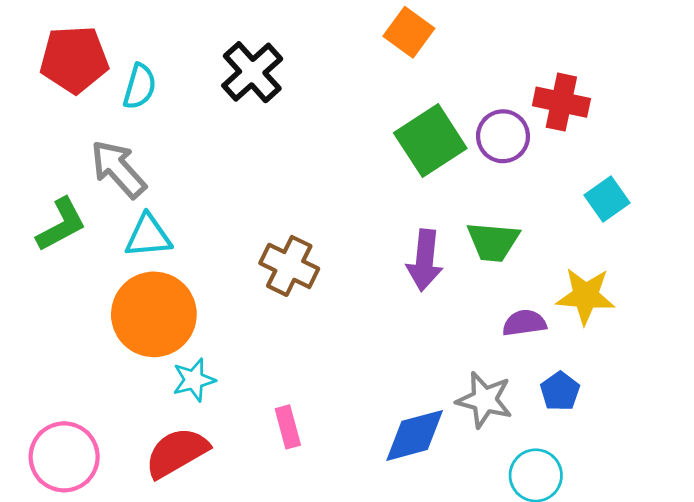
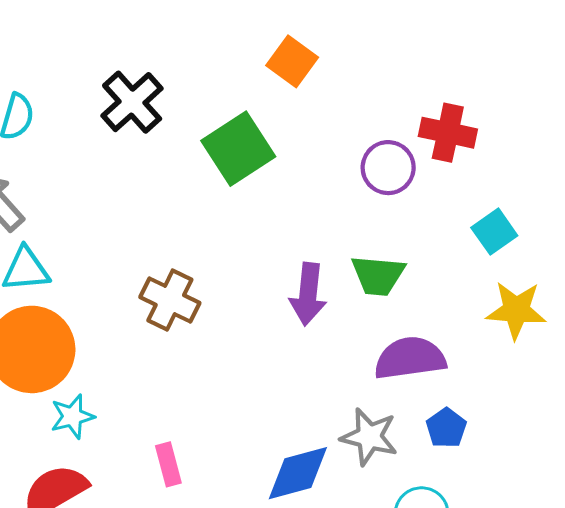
green square: (430, 141) -> (238, 149), moved
yellow star: (586, 296) -> (516, 310), moved
purple semicircle: (524, 323) -> (410, 358), size x1.6

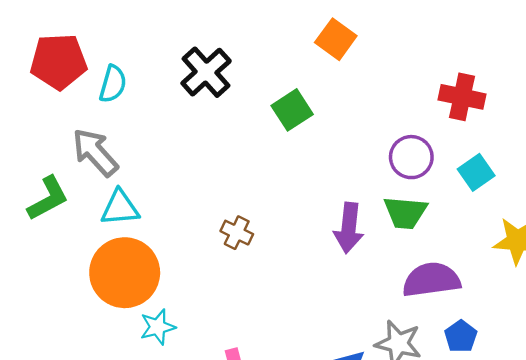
green square: (238, 149) -> (292, 110), size x0.7
purple circle: (388, 168) -> (411, 157), moved
cyan square: (494, 232) -> (476, 172), moved
brown cross: (170, 300) -> (237, 233), size x0.7

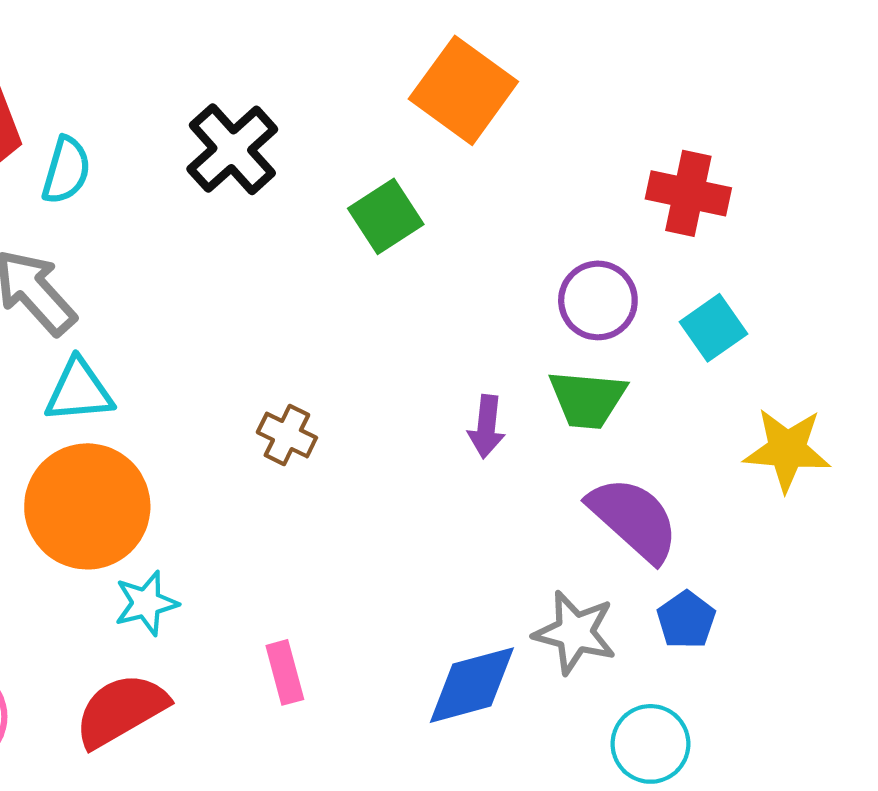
orange square: (336, 39) -> (463, 90), size x1.4
purple arrow: (349, 228) -> (487, 427), size x0.7
purple semicircle: (431, 280) -> (634, 519), turned 50

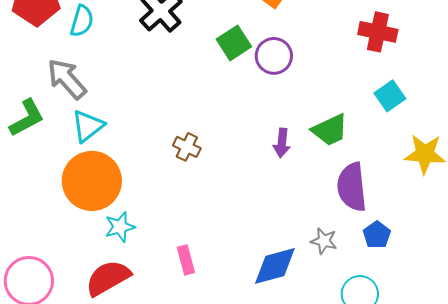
purple circle: (598, 300) -> (274, 56), moved
cyan triangle: (79, 391) -> (88, 126), turned -33
green trapezoid: (587, 399) -> (330, 130), turned -30
purple semicircle: (634, 519) -> (352, 187), turned -138
gray star: (575, 633) -> (324, 241), size x0.7

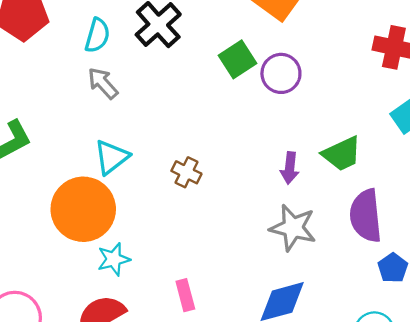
cyan semicircle: (82, 21) -> (97, 35), moved
gray arrow: (67, 79) -> (103, 83), moved, size x0.7
cyan triangle: (88, 126) -> (111, 157), moved
gray star: (324, 241) -> (293, 228), moved, size x1.6

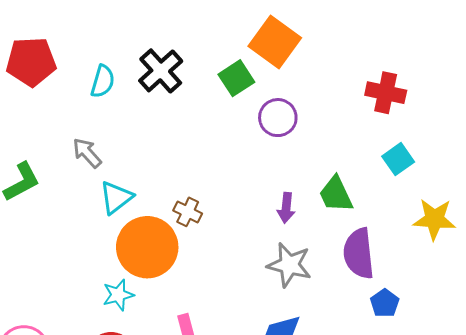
green square: (238, 59) -> (236, 78), moved
gray arrow: (103, 83) -> (87, 153), moved
green trapezoid: (342, 154) -> (336, 194), turned 90
orange circle: (83, 209) -> (147, 247), moved

